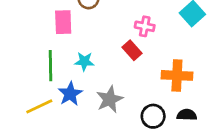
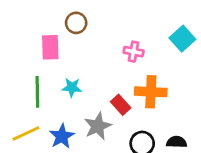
red rectangle: (132, 50) -> (121, 105), moved
orange cross: (177, 75) -> (151, 92), moved
blue star: (70, 94) -> (62, 136), moved

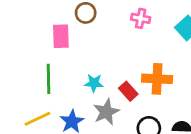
pink cross: (134, 52) -> (141, 18), moved
cyan star: (72, 87) -> (94, 83), moved

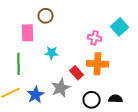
pink cross: (141, 18) -> (95, 38), moved
cyan star: (94, 83) -> (52, 53), moved

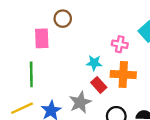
cyan star: (52, 53) -> (94, 63), moved

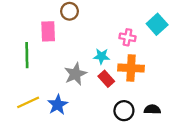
green line: (31, 74) -> (27, 55), moved
gray star: (80, 102) -> (75, 74), moved

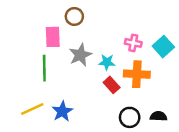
cyan square: (157, 24) -> (163, 47), moved
green line: (27, 55) -> (44, 68), moved
gray star: (75, 74) -> (80, 55), moved

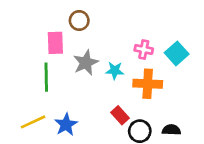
red rectangle: (112, 85) -> (120, 115), moved

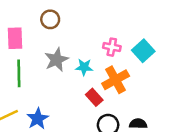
pink rectangle: (55, 43) -> (15, 38), moved
orange cross: (148, 84) -> (116, 80), turned -32
red rectangle: (120, 115) -> (94, 97), moved

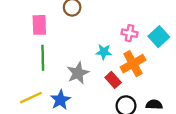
gray star: (56, 60) -> (78, 73), moved

